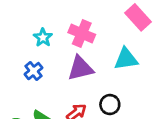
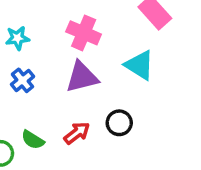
cyan star: (43, 38) -> (17, 38), moved, turned 30
cyan triangle: (126, 59) -> (140, 65), turned 40

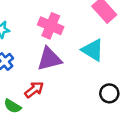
black circle: (119, 123) -> (109, 93), moved
red arrow: (77, 133) -> (34, 90), moved

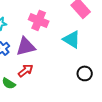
purple triangle: (49, 59) -> (26, 46), moved

